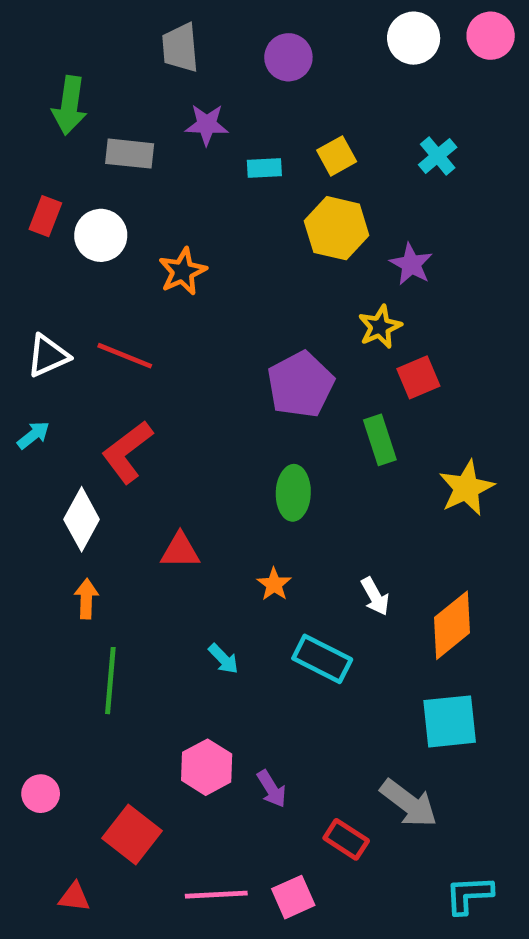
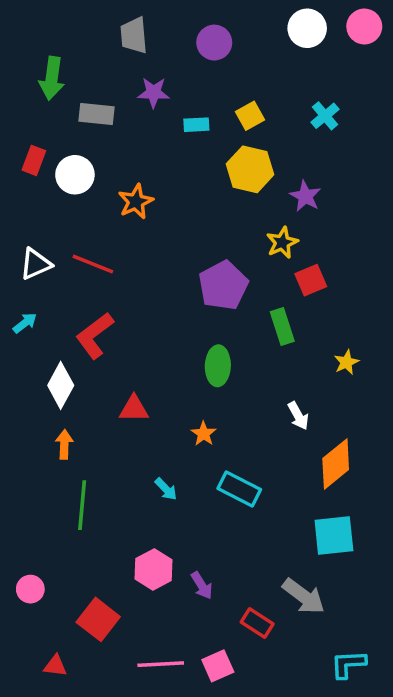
yellow star: (467, 488) -> (346, 362), size x0.6
white arrow: (375, 596) -> (298, 416), moved

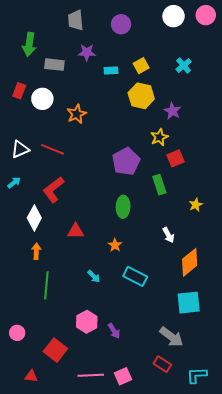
red rectangle: (257, 623) -> (162, 364), moved

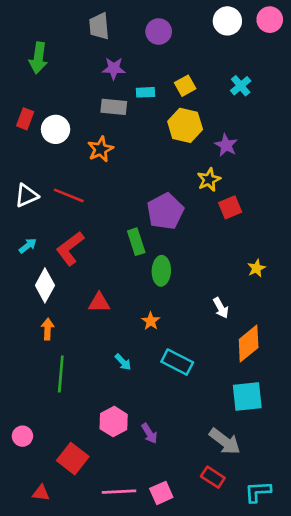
gray rectangle: (54, 65) -> (114, 107), moved
cyan arrow: (14, 183) -> (28, 246), moved
green rectangle: (159, 185) -> (136, 242), moved

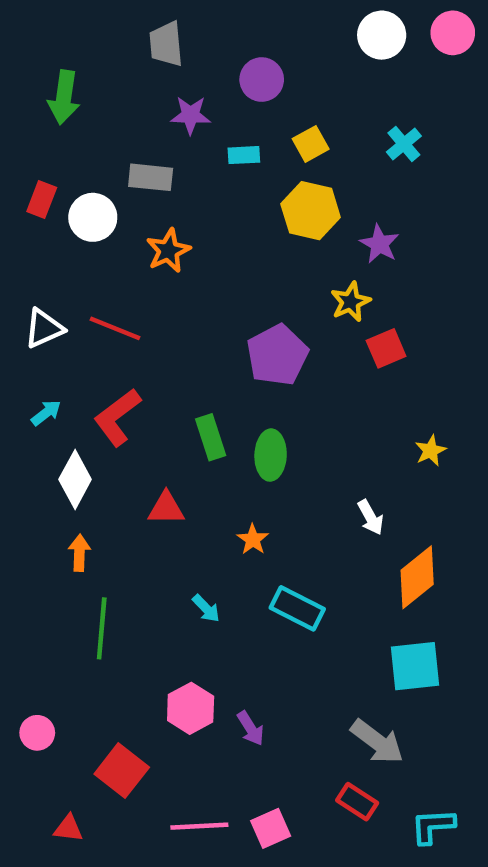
purple circle: (159, 32) -> (262, 80), moved
gray rectangle: (114, 107) -> (151, 177), moved
green rectangle: (136, 242) -> (211, 437), moved

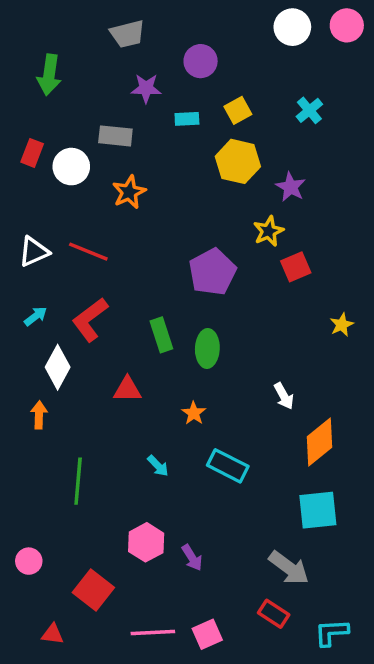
gray trapezoid: (166, 44) -> (127, 34), turned -99
yellow star: (431, 451) -> (342, 325), moved
orange arrow: (79, 553) -> (39, 415), moved

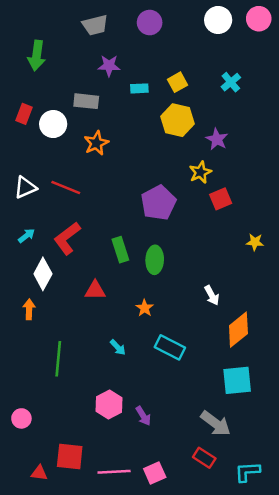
purple circle: (201, 61) -> (150, 23), moved
yellow star: (342, 325) -> (255, 242), turned 30
red square: (93, 590) -> (70, 457), moved, turned -32

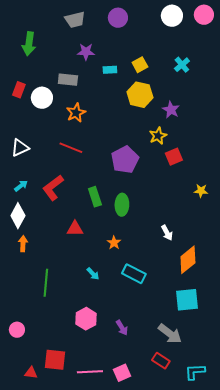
red line: (66, 187) -> (71, 148), moved
white diamond: (43, 274) -> (18, 216), moved
purple arrow: (143, 416) -> (122, 328), moved

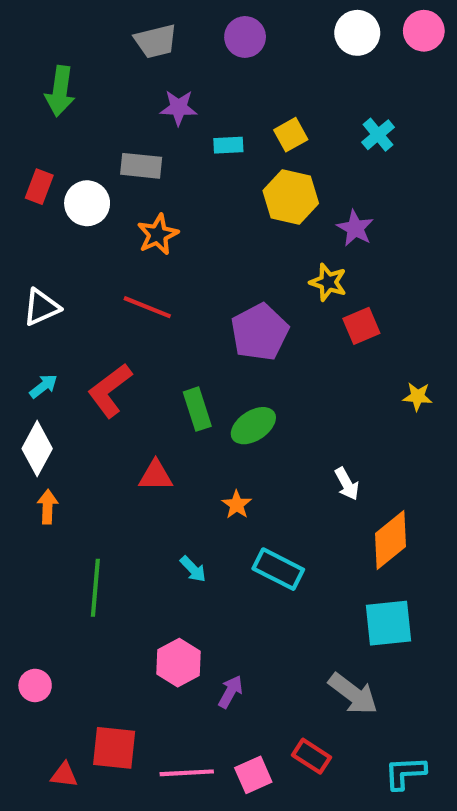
yellow star: (158, 136) -> (328, 282), turned -30
green ellipse: (122, 205) -> (253, 426), turned 55
purple arrow: (122, 328) -> (230, 692), moved, turned -119
red rectangle: (161, 361) -> (312, 756), moved

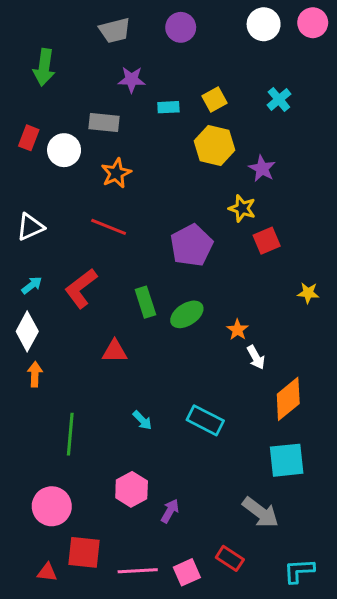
orange star: (237, 505) -> (238, 330), moved
pink circle: (35, 685) -> (52, 506), moved, size x1.6

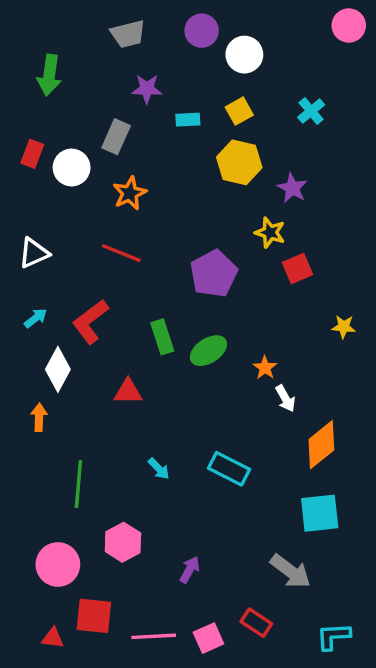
white circle: (264, 24) -> (244, 55), moved
gray rectangle: (104, 123) -> (116, 137), turned -72
white diamond: (27, 331) -> (58, 369), moved
pink hexagon: (132, 489) -> (123, 542), moved

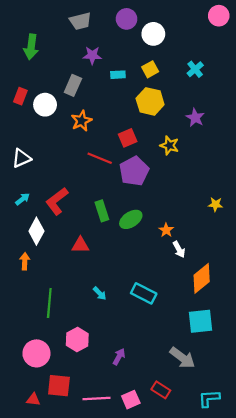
purple star: (292, 188) -> (195, 118), moved
red line: (121, 253) -> (100, 158), moved
red square: (297, 268) -> (128, 138), moved

